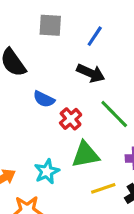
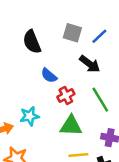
gray square: (50, 25) -> (72, 33), moved
cyan star: (47, 172) -> (29, 116), moved

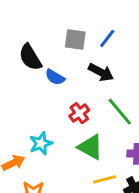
blue semicircle: (49, 76) -> (55, 77), moved
green triangle: (71, 126) -> (90, 147), turned 35

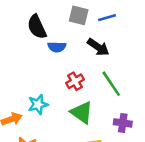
blue line: (107, 39) -> (107, 18), turned 30
blue semicircle: (55, 77) -> (57, 47), turned -36

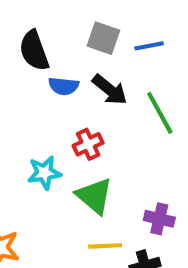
black arrow: (98, 47) -> (110, 90), moved
green line: (111, 84) -> (160, 113), moved
cyan star: (38, 104) -> (44, 173), moved

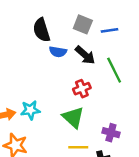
red cross: (88, 144) -> (82, 89), moved
cyan star: (44, 173) -> (30, 110), moved

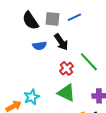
black semicircle: (42, 30) -> (30, 21), moved
black arrow: (85, 55) -> (61, 42), turned 30
green line: (114, 70) -> (89, 62), moved

